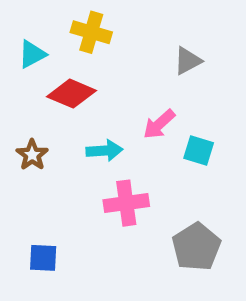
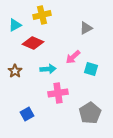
yellow cross: (91, 32) -> (42, 15), turned -30
blue square: (43, 258) -> (27, 114), moved, turned -32

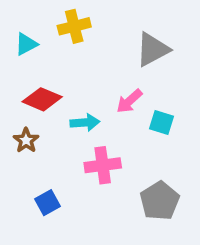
gray triangle: (86, 28) -> (153, 49), size x1.5
red diamond: (33, 43) -> (42, 99), moved
brown star: (15, 71) -> (26, 140), moved

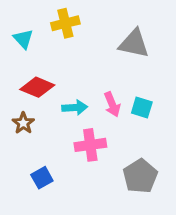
cyan triangle: (26, 44) -> (23, 39), turned -45
gray triangle: (153, 49) -> (134, 44), turned 40
pink arrow: (129, 101) -> (112, 104), moved, turned -70

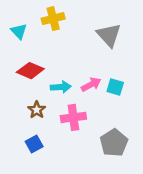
gray triangle: (134, 44) -> (109, 35), turned 36
pink arrow: (112, 104) -> (91, 84), turned -96
brown star: (23, 123) -> (37, 110), moved

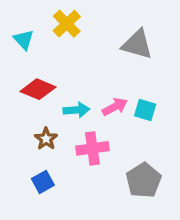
yellow cross: (53, 19) -> (67, 24), turned -30
gray triangle: (109, 35) -> (137, 44), turned -32

